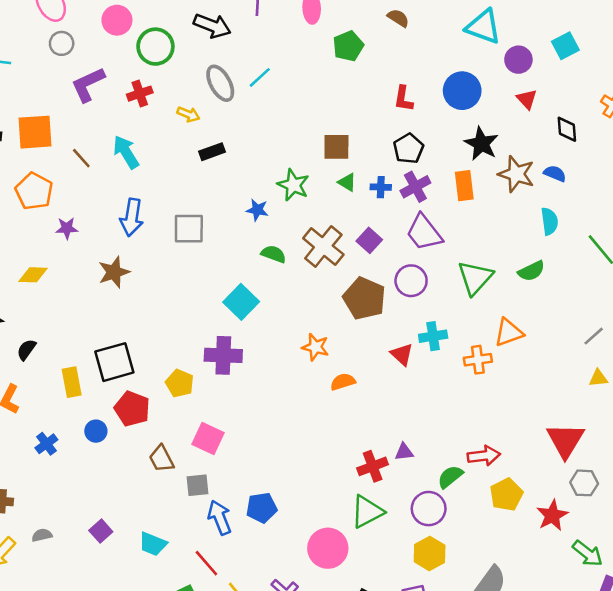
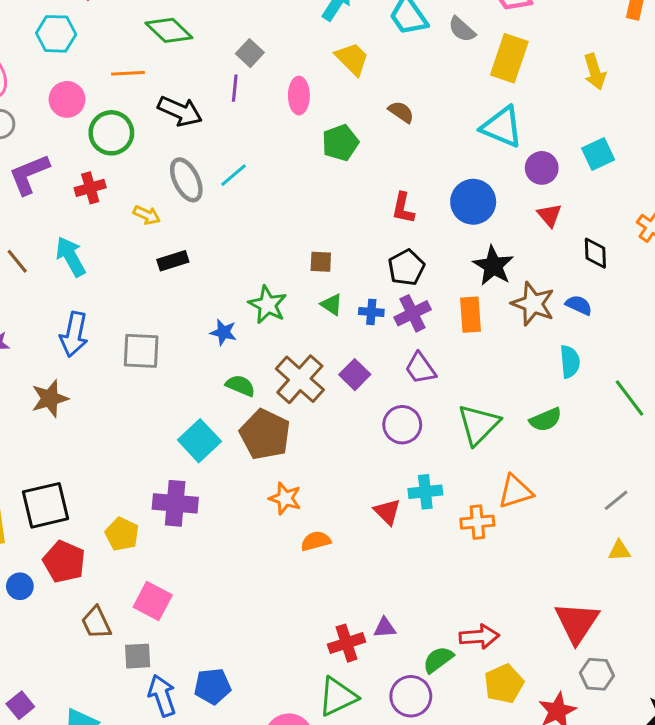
brown square: (336, 147) -> (321, 262), size x0.7
purple trapezoid: (424, 233) -> (420, 368), size x0.7
brown pentagon: (364, 298) -> (265, 434), moved

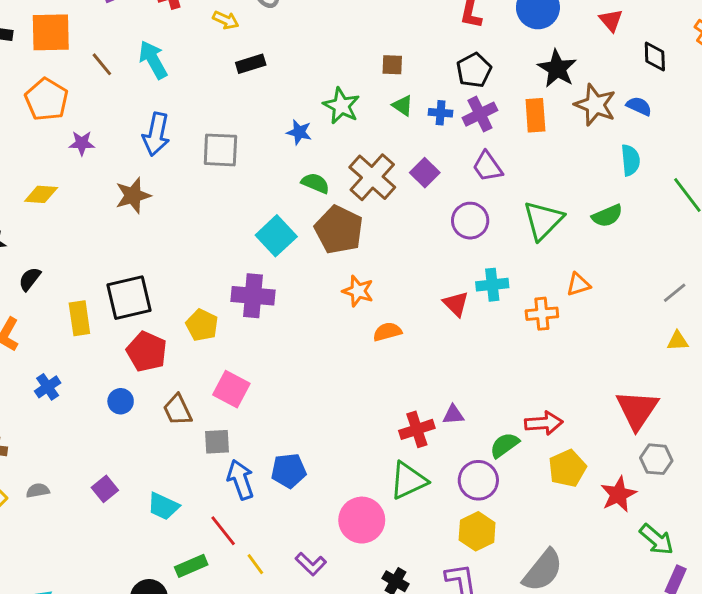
orange triangle: (515, 491) -> (578, 284), size x0.7
blue circle: (20, 586) -> (121, 401), moved

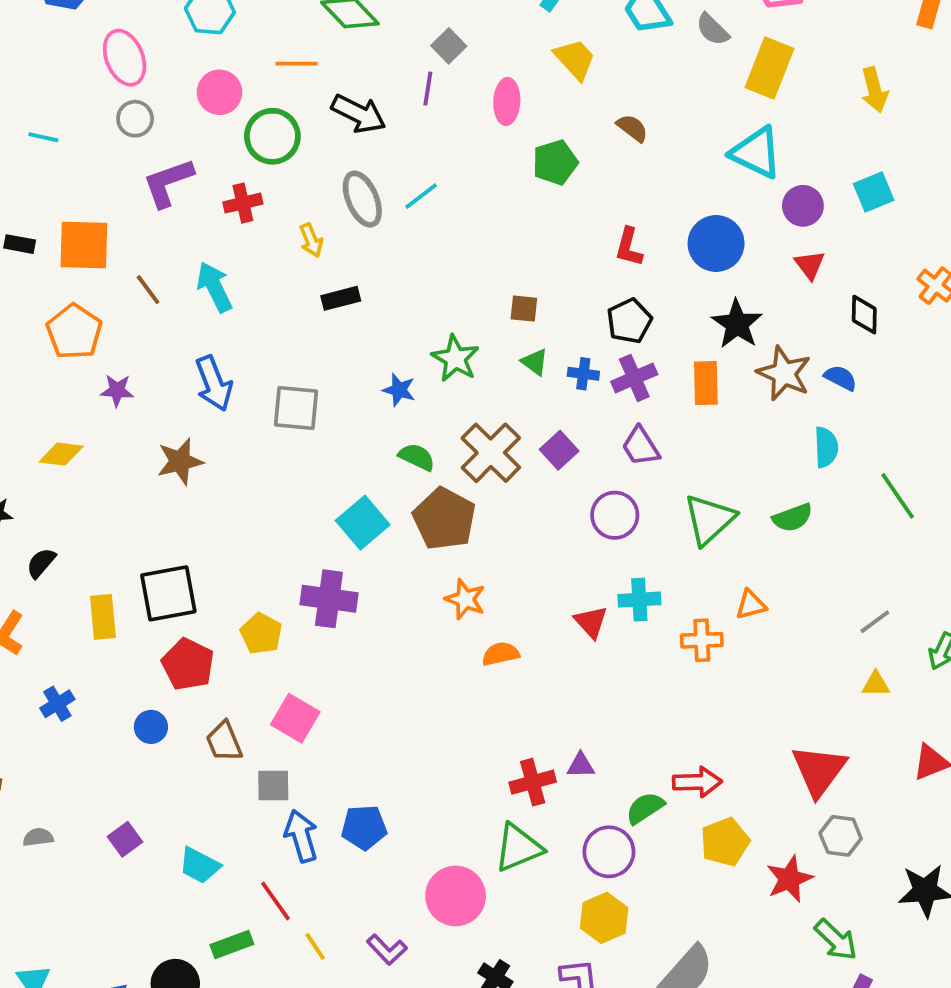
yellow arrow: (226, 20) -> (311, 240), turned 40
blue arrow: (156, 134) -> (214, 383), turned -36

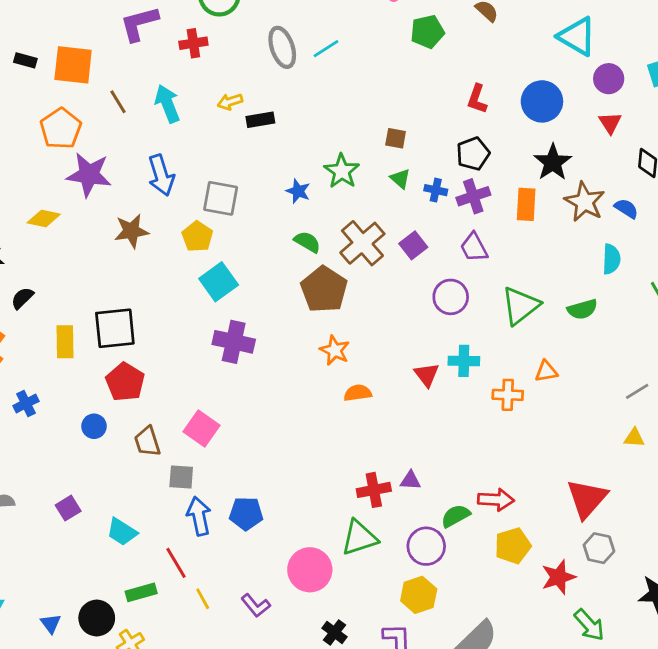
yellow arrow: (311, 240) -> (230, 102), moved, turned 90
purple star: (117, 390) -> (89, 175), size x1.8
cyan square: (363, 523) -> (219, 282), moved
yellow pentagon: (261, 634) -> (197, 237), moved

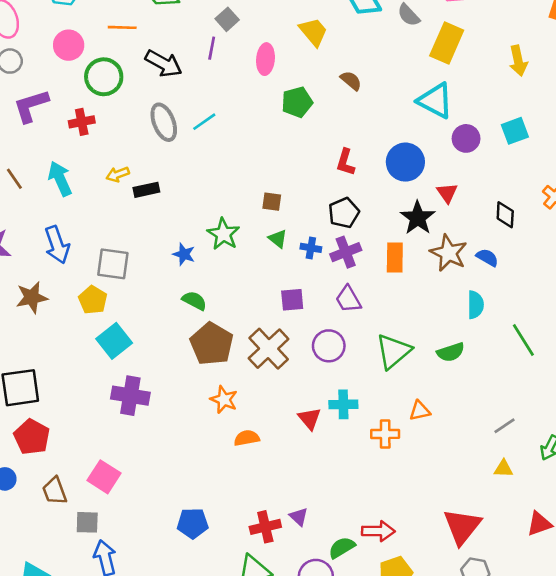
red triangle: (610, 123) -> (447, 193), moved
brown cross: (362, 243) -> (269, 349), moved
purple square: (413, 245) -> (292, 300), turned 35
purple triangle: (410, 480) -> (299, 517), turned 42
blue pentagon: (246, 514) -> (193, 523), moved

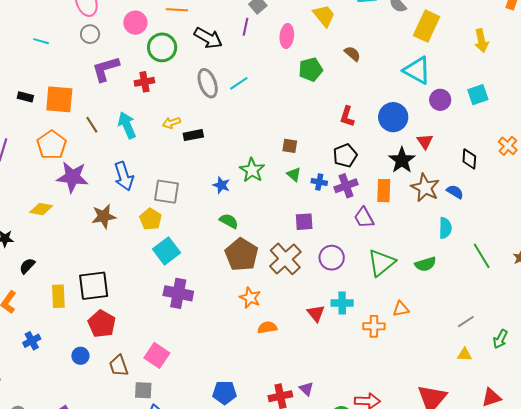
purple trapezoid: (348, 299) -> (364, 218), moved

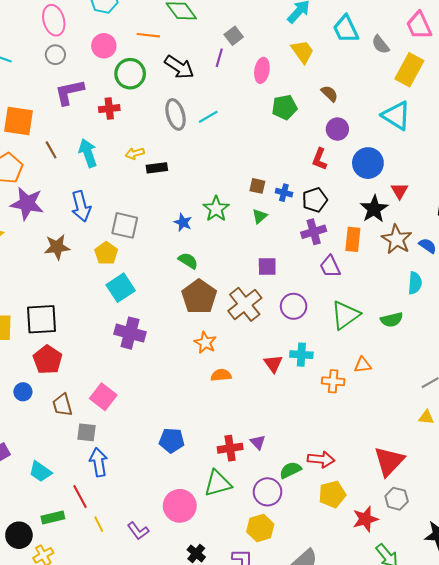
purple circle: (440, 100) -> (337, 129), moved
green triangle: (294, 174) -> (260, 216), turned 35
blue cross: (319, 182) -> (284, 193), moved

